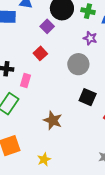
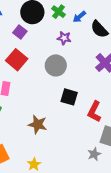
green cross: (88, 11) -> (58, 12), turned 32
red square: (40, 53) -> (17, 60), size x1.5

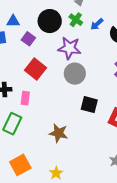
purple square: (20, 32) -> (28, 39), moved
purple star: (64, 38) -> (69, 48), moved, size x1.6

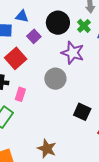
red square: (35, 69) -> (16, 58), moved
gray circle: (75, 74) -> (55, 79), moved
brown star: (58, 133) -> (47, 149), moved

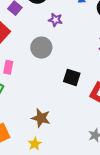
purple star: (73, 53) -> (55, 20), size x0.6

